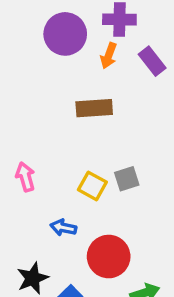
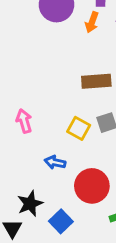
brown rectangle: (94, 108) -> (96, 81), moved

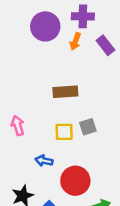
brown rectangle: (96, 81) -> (65, 92), moved
yellow square: (79, 128) -> (64, 132), turned -30

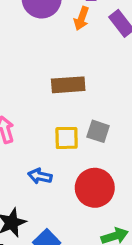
gray square: (88, 127) -> (98, 131), turned 36
red circle: (75, 181) -> (95, 188), moved

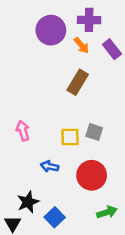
orange arrow: (81, 18) -> (81, 45), turned -60
brown rectangle: (68, 85) -> (78, 82), moved, turned -55

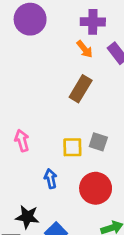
purple circle: (51, 30) -> (30, 19), moved
blue arrow: (50, 166) -> (51, 179), turned 66
black star: (28, 202) -> (27, 217), turned 30

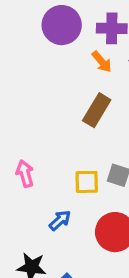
purple circle: (30, 19) -> (62, 25), moved
blue arrow: (51, 179) -> (60, 220), turned 60

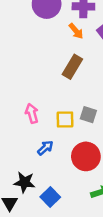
pink arrow: (25, 174) -> (32, 113), moved

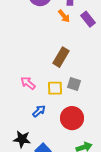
brown rectangle: (72, 67) -> (61, 57), moved
pink arrow: (32, 113) -> (28, 83), turned -35

